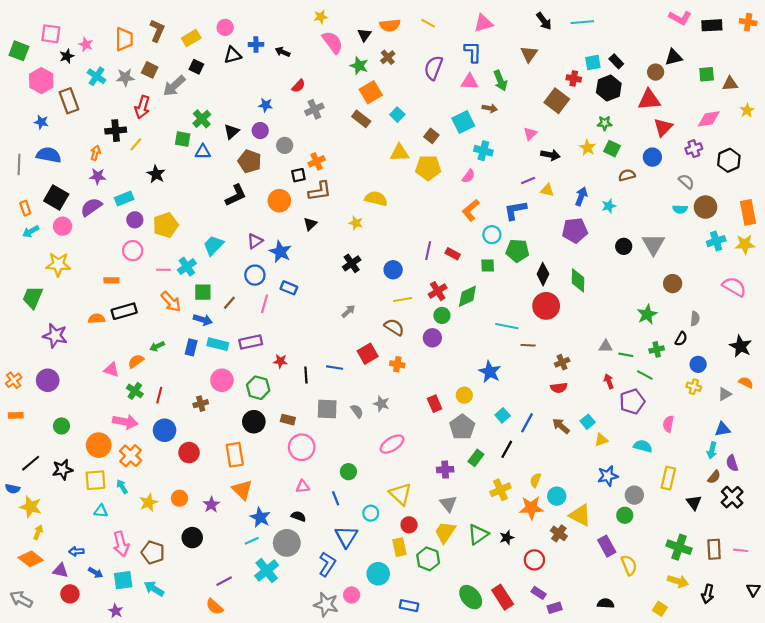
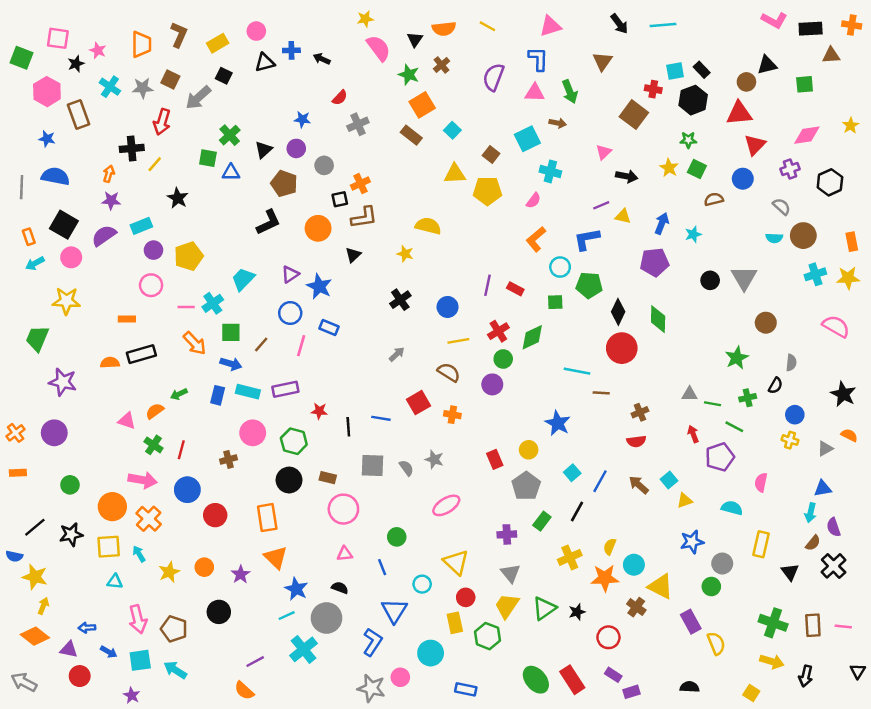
brown triangle: (730, 84) -> (831, 55), moved
orange rectangle: (748, 212) -> (852, 242), size x0.7

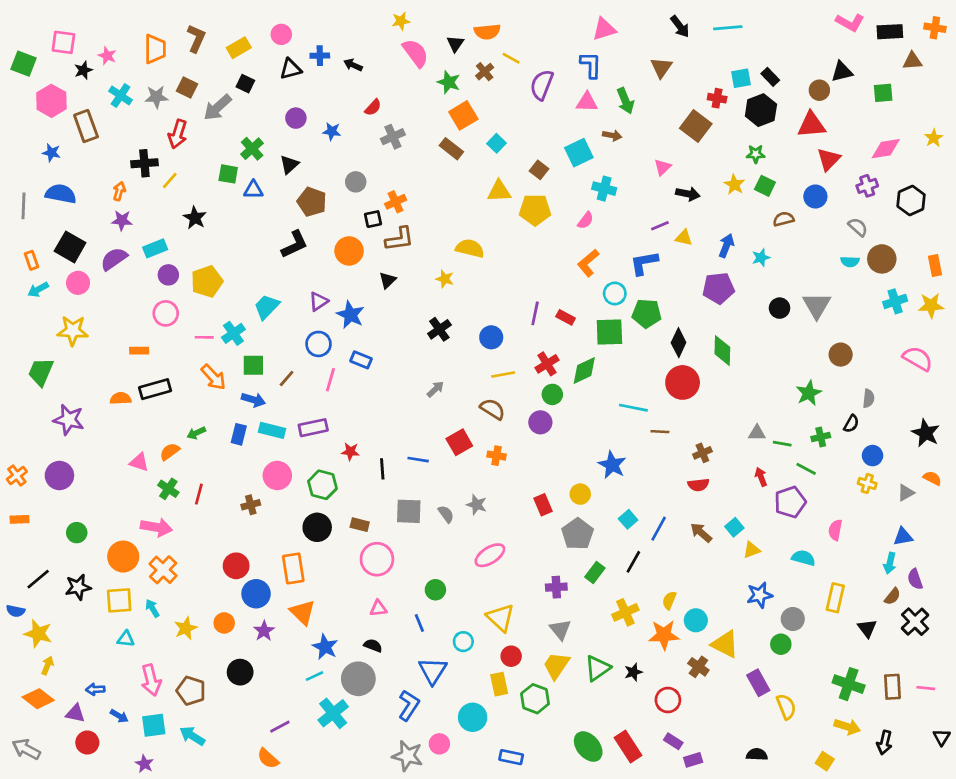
yellow line: (487, 26) -> (511, 58), moved
purple circle: (296, 148) -> (296, 118), moved
green square: (555, 302) -> (609, 332), size x1.6
blue circle: (187, 490) -> (256, 594), moved

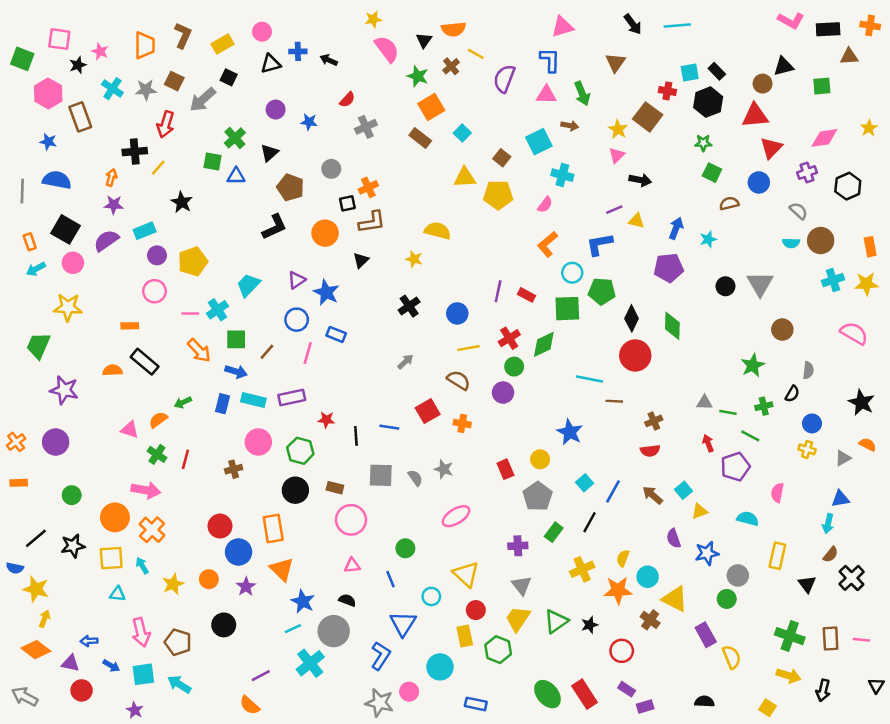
yellow star: (734, 185) -> (618, 129), moved
black rectangle: (155, 389) -> (145, 362), turned 56
purple semicircle: (915, 579) -> (674, 538), moved

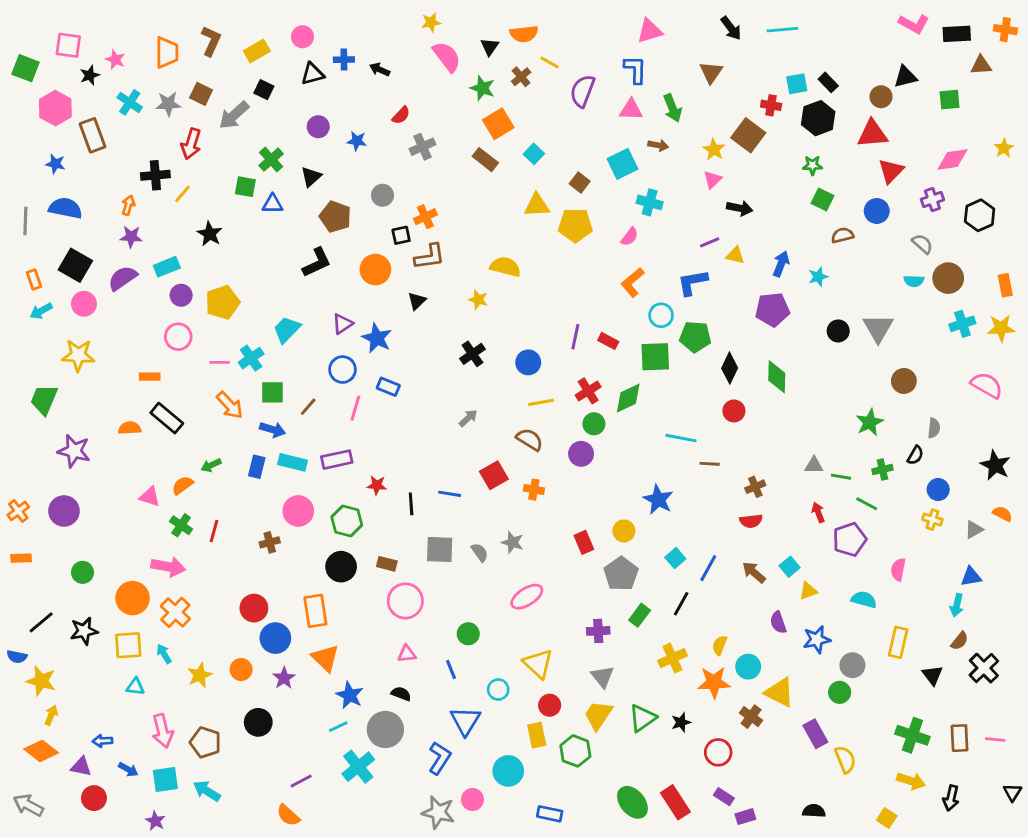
red circle: (635, 355) -> (734, 411), size x0.6

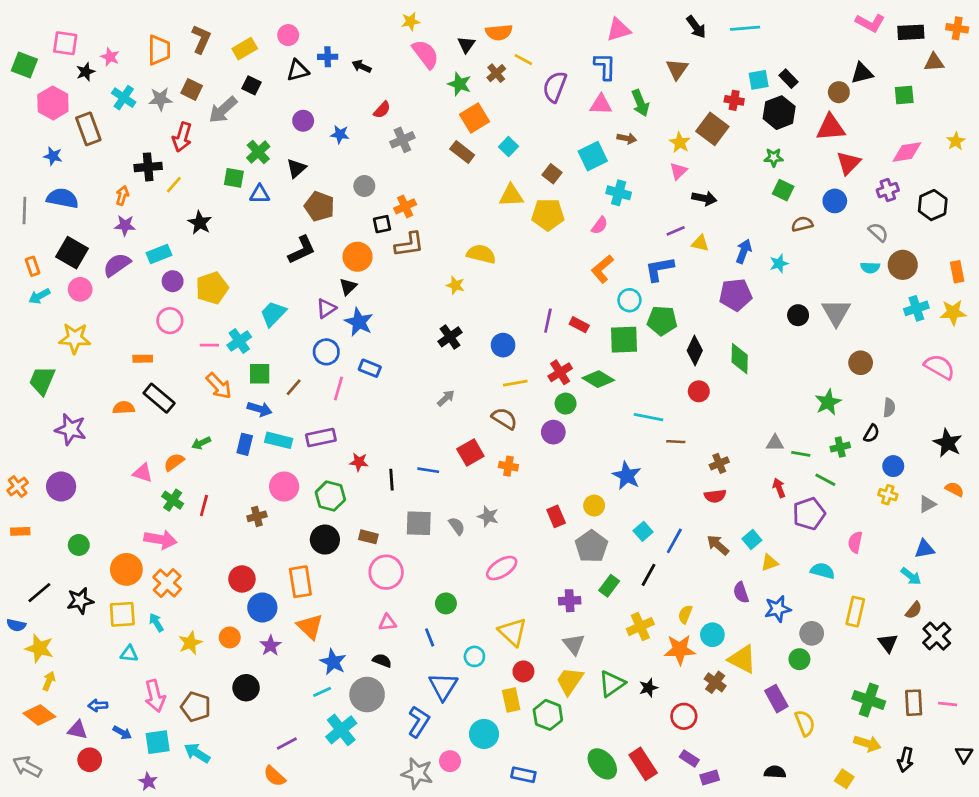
black triangle: (417, 301) -> (348, 287), moved
green diamond: (628, 398) -> (598, 379), turned 56
cyan arrow: (957, 605) -> (911, 576), turned -65

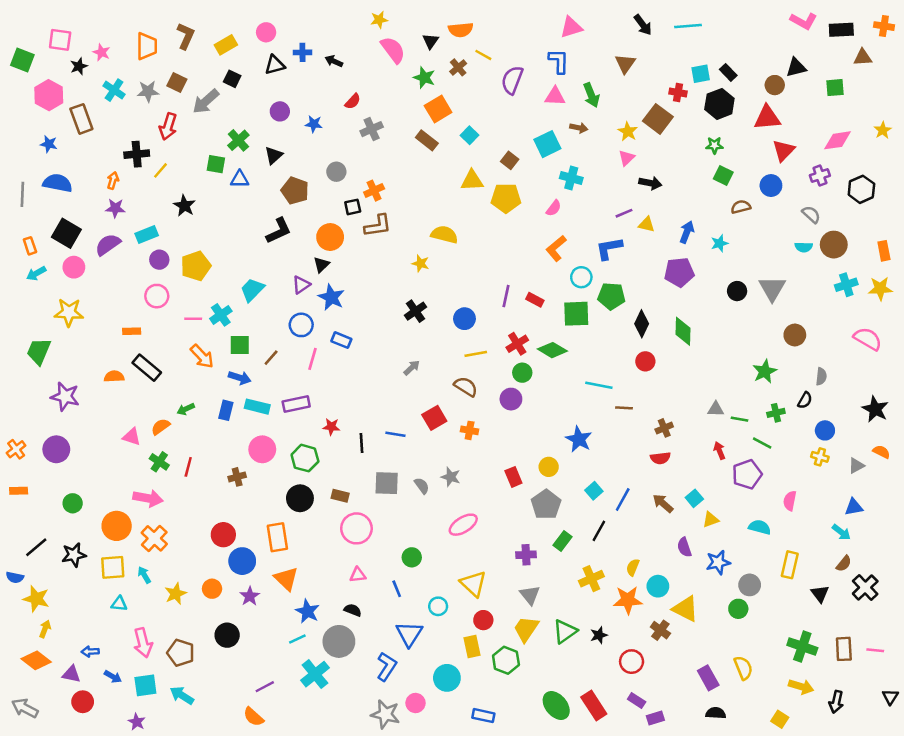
purple rectangle: (776, 699) -> (708, 678), moved

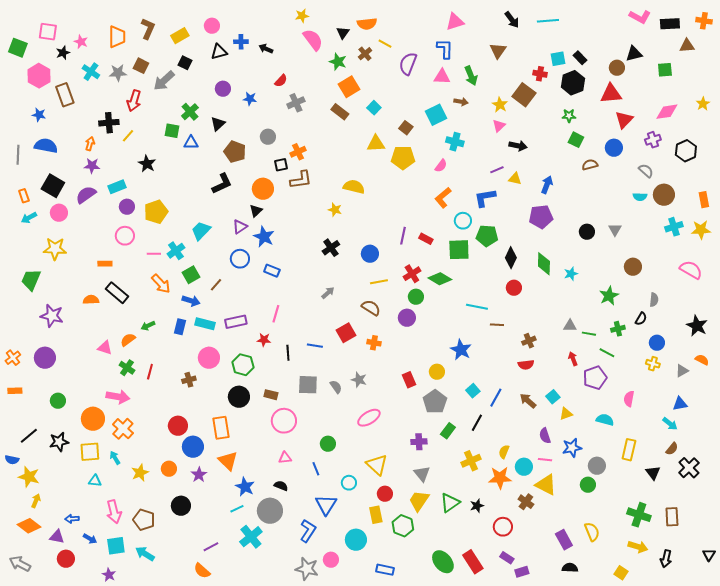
cyan star: (719, 243) -> (571, 274), moved
gray triangle: (772, 289) -> (615, 230), size x0.6
green square: (240, 345) -> (191, 275), turned -30
pink line: (313, 359) -> (276, 314), moved
pink line: (875, 650) -> (545, 460), moved

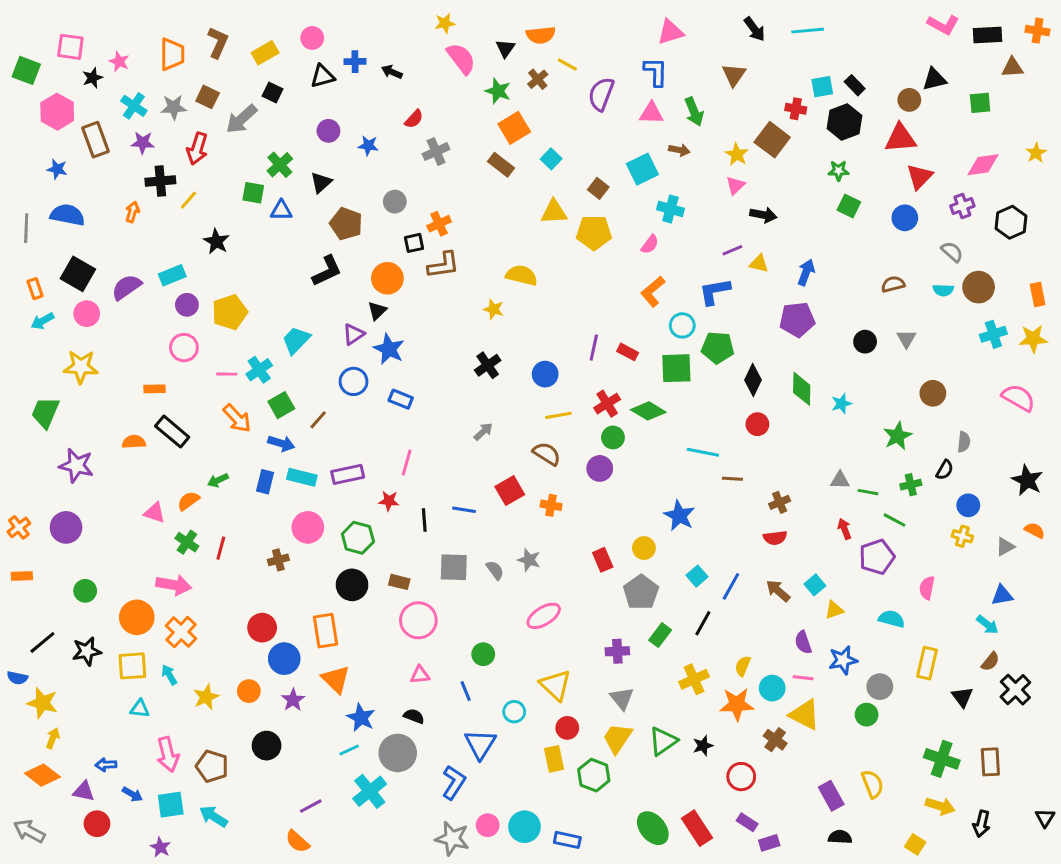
brown semicircle: (590, 165) -> (893, 284), moved
purple star: (92, 166) -> (143, 143), moved
cyan circle: (356, 540) -> (525, 827), moved

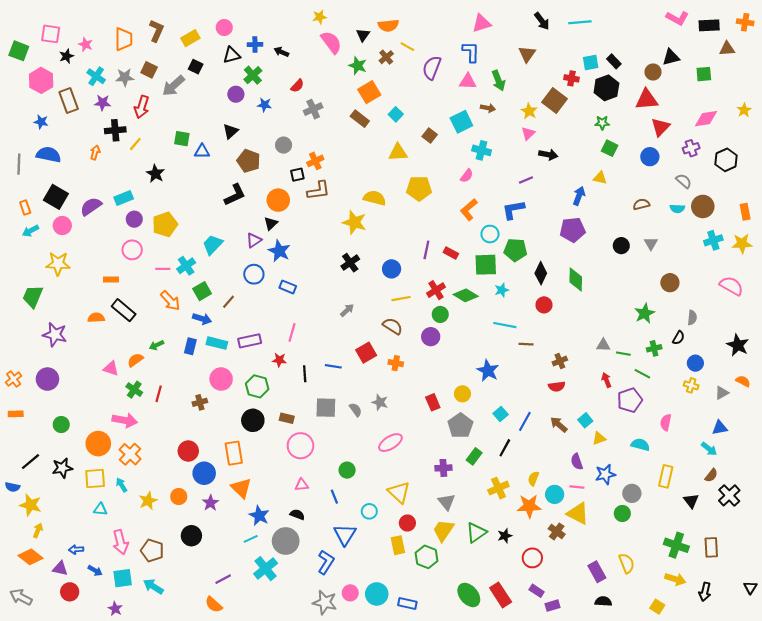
green cross: (280, 165) -> (253, 75), moved
yellow pentagon: (594, 233) -> (419, 188), moved
yellow triangle: (759, 264) -> (600, 178), moved
yellow star: (494, 309) -> (354, 222), size x1.6
cyan star: (841, 404) -> (502, 290), moved

